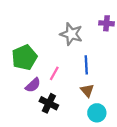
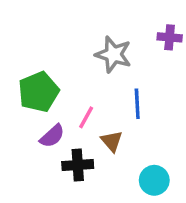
brown triangle: (87, 90) -> (112, 141), moved
black cross: (49, 103) -> (78, 165), turned -30

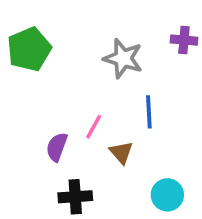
green pentagon: (39, 92) -> (29, 49), moved
purple semicircle: (52, 136) -> (57, 147), turned 152
black cross: (78, 165) -> (75, 197), moved

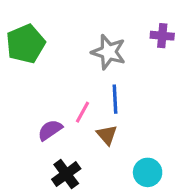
blue line: (149, 112) -> (115, 99), moved
purple semicircle: (57, 147) -> (50, 130), turned 35
black cross: (75, 197) -> (66, 174), turned -32

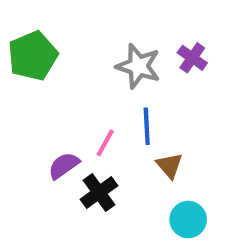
purple cross: (162, 36) -> (192, 58), moved, turned 30
brown triangle: (107, 135) -> (169, 166), moved
black cross: (66, 174) -> (99, 193), moved

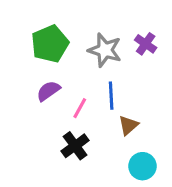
green pentagon: (33, 56) -> (50, 44), moved
purple semicircle: (64, 166) -> (48, 91), moved
brown triangle: (169, 166) -> (128, 125), turned 30

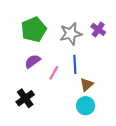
gray star: (105, 50) -> (71, 34), turned -30
black cross: (75, 146) -> (25, 98), moved
cyan circle: (142, 166) -> (86, 106), moved

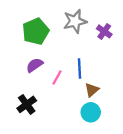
gray star: (71, 34) -> (75, 21), moved

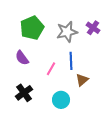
gray star: (75, 21) -> (67, 32), moved
purple semicircle: (35, 65) -> (22, 58), moved, turned -91
cyan circle: (91, 112) -> (61, 100), moved

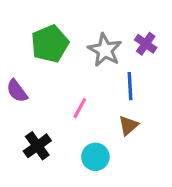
gray star: (67, 32) -> (105, 50), turned -30
purple semicircle: (22, 58) -> (17, 91), moved
blue line: (71, 61) -> (130, 86), moved

